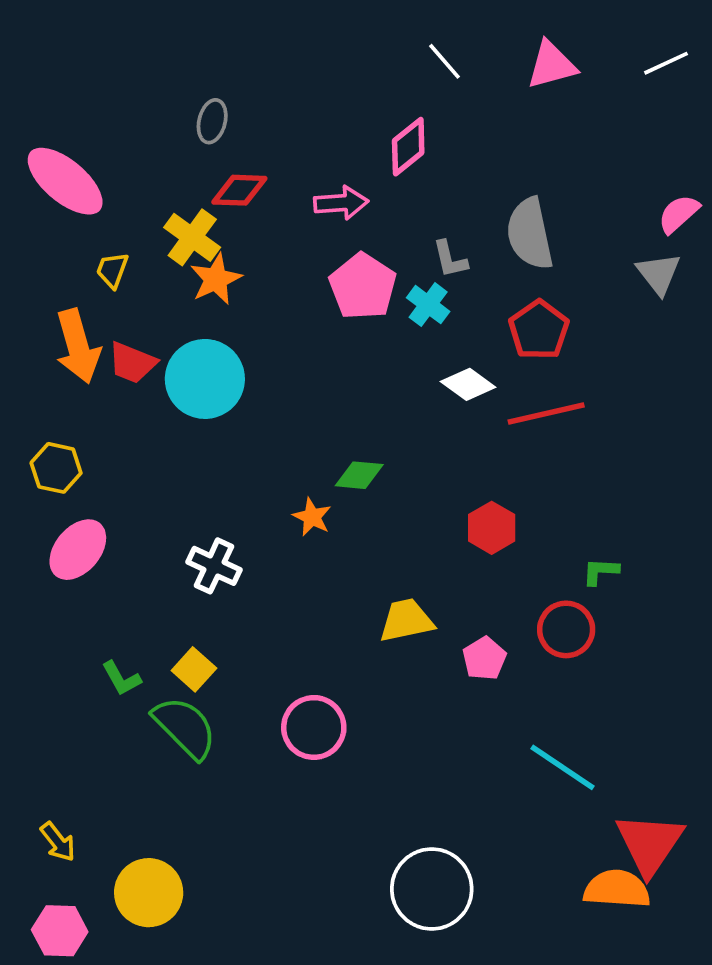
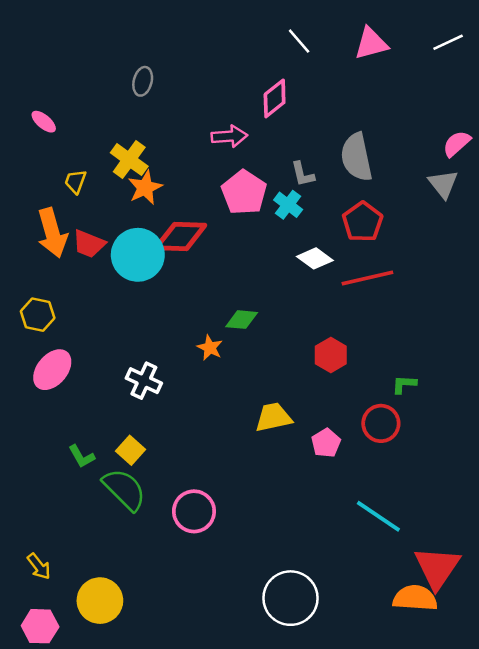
pink ellipse: (65, 181) -> (44, 122), size x0.5
red diamond: (239, 190) -> (181, 236), moved, size x1.4
pink circle: (314, 727) -> (194, 511), moved

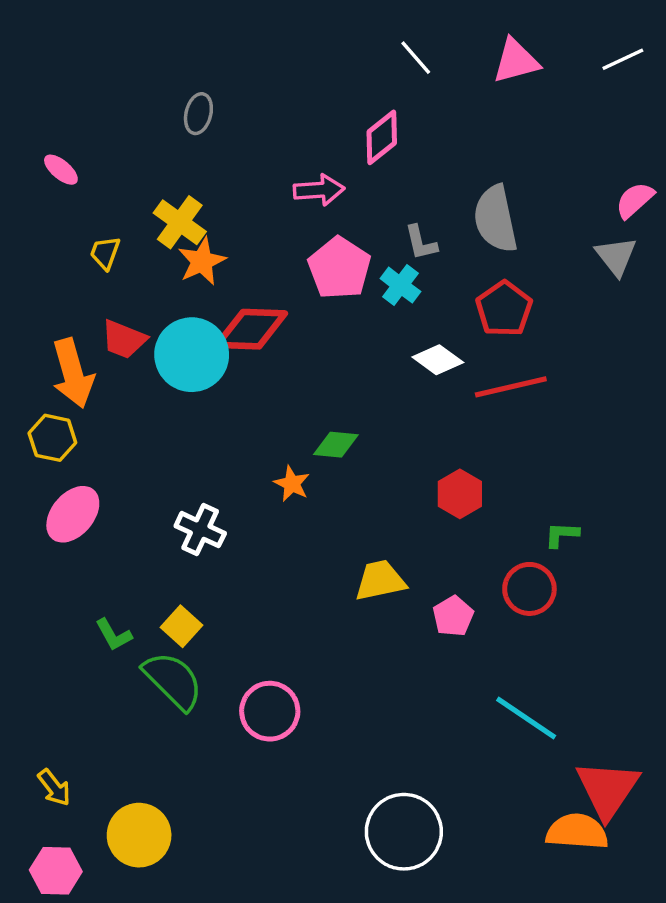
orange arrow: (52, 233) -> (73, 373), moved

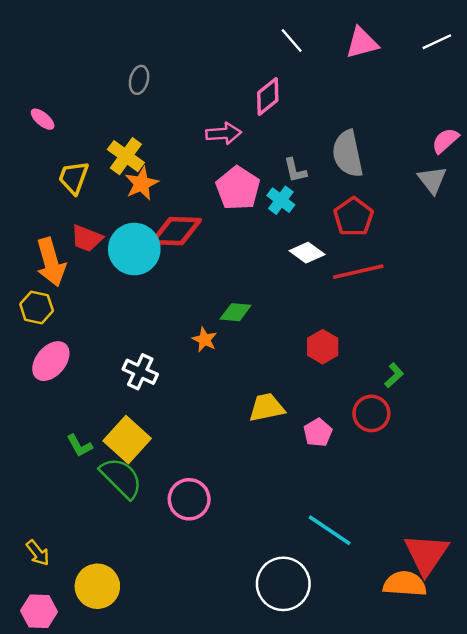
yellow trapezoid: (105, 253) -> (74, 178), size x1.4
green L-shape: (562, 535) -> (394, 375), turned 135
yellow square: (181, 626) -> (127, 440), size x1.6
cyan line: (526, 718) -> (330, 530), moved

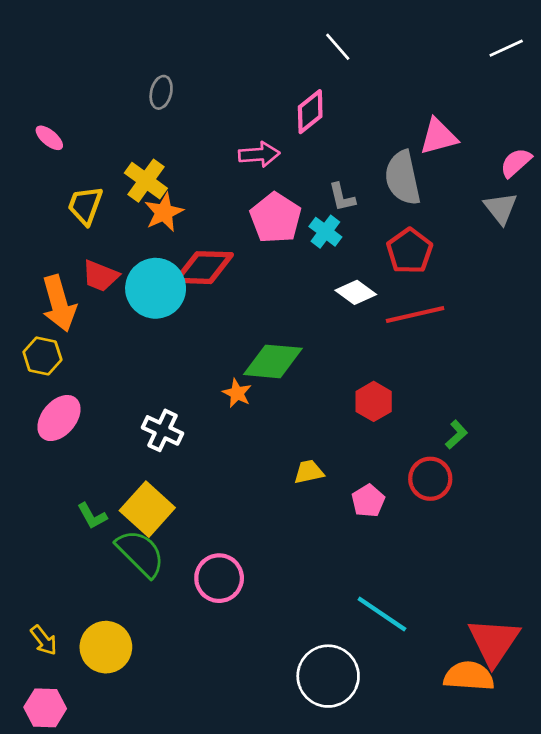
pink triangle: (362, 43) -> (439, 136), moved
green diamond: (236, 312) -> (273, 361), size x1.6
yellow trapezoid: (267, 408) -> (309, 472), size x0.7
yellow circle: (97, 586) -> (106, 647), moved

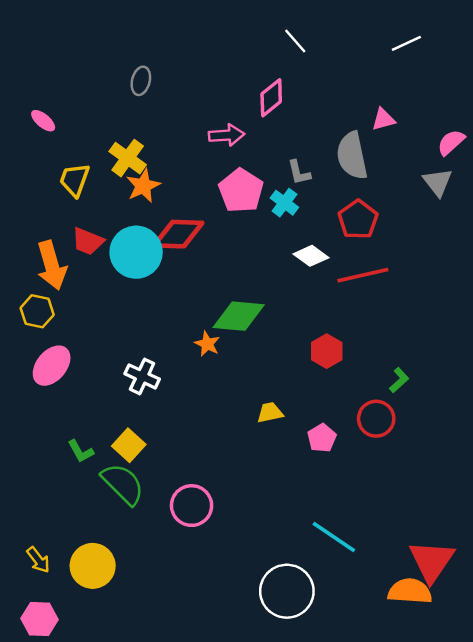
white line: (506, 48) -> (406, 43), moved
pink triangle: (439, 136) -> (383, 119), size x0.7
yellow square: (147, 509) -> (129, 445), size x0.7

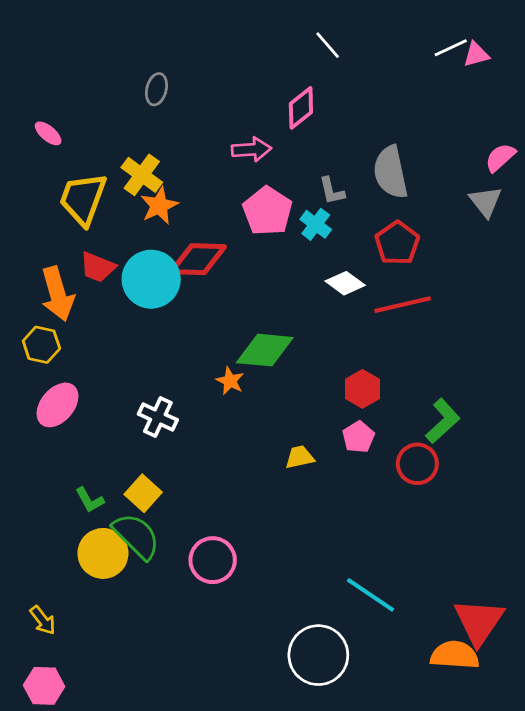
pink triangle: (383, 119) -> (476, 54), moved
yellow trapezoid: (75, 180) -> (83, 199), size x1.4
green L-shape: (399, 380) -> (443, 421), size x1.6
pink pentagon: (322, 438) -> (358, 437), moved
yellow circle: (93, 566) -> (103, 553), moved

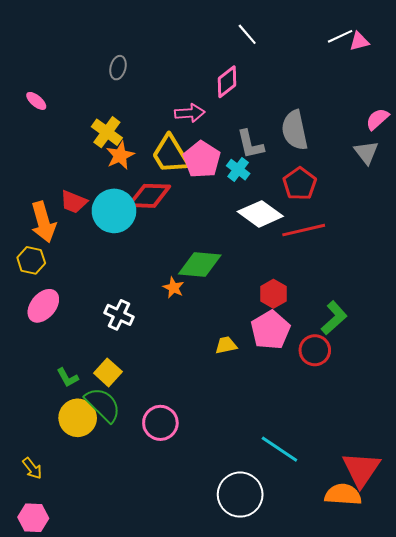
gray L-shape: (332, 191) -> (250, 144), size x1.4
yellow trapezoid: (83, 199) -> (170, 154), moved, turned -51
white diamond: (345, 283) -> (260, 214), size x1.5
pink pentagon: (358, 437) -> (270, 330), size x1.6

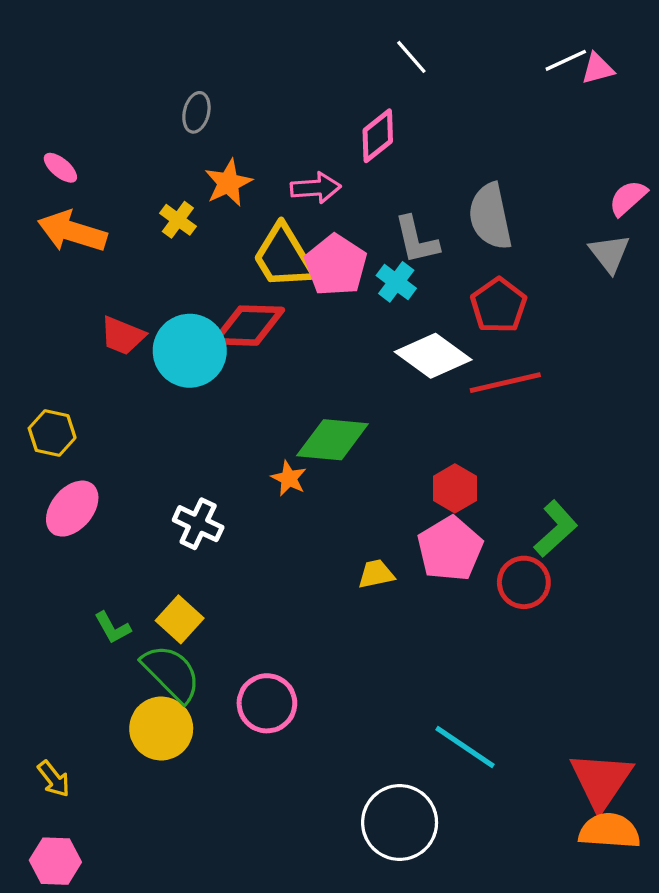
yellow cross: (107, 132) -> (178, 220), size x0.7
orange star: (120, 155) -> (228, 183), moved
orange arrow: (43, 222) -> (72, 232), moved, turned 123
yellow circle: (78, 418) -> (161, 728), moved
orange semicircle: (343, 495) -> (609, 831), moved

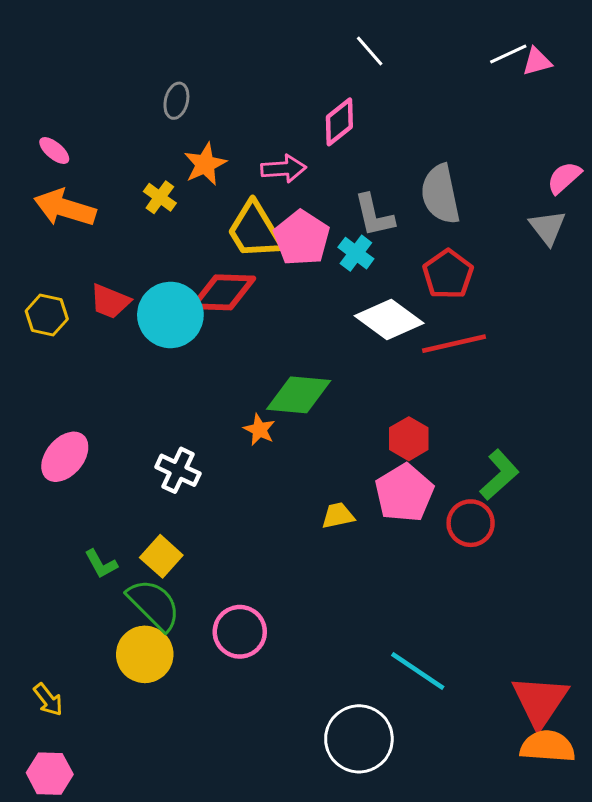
yellow hexagon: (52, 433) -> (47, 315), moved

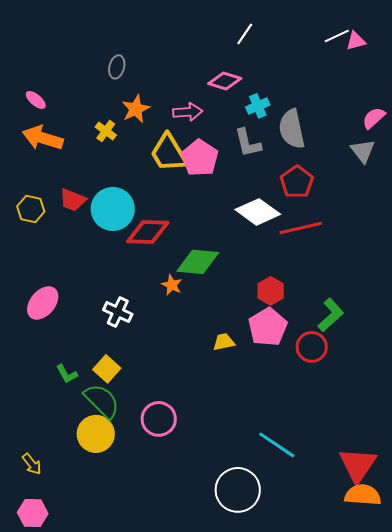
white line: (370, 51) -> (245, 34), turned 75
pink diamond: (339, 122) -> (225, 81), turned 56
cyan cross: (356, 253) -> (258, 106), moved, turned 30
red diamond: (223, 292) -> (148, 232), moved

